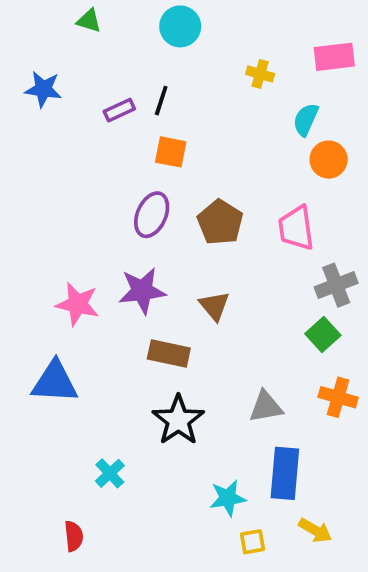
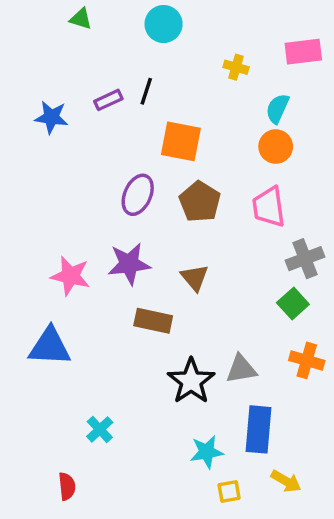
blue star: (43, 89) -> (51, 117), moved
orange square: (171, 152) -> (181, 141), moved, size x1.4
orange circle: (329, 160) -> (276, 147), moved
black star: (178, 420) -> (191, 381), moved

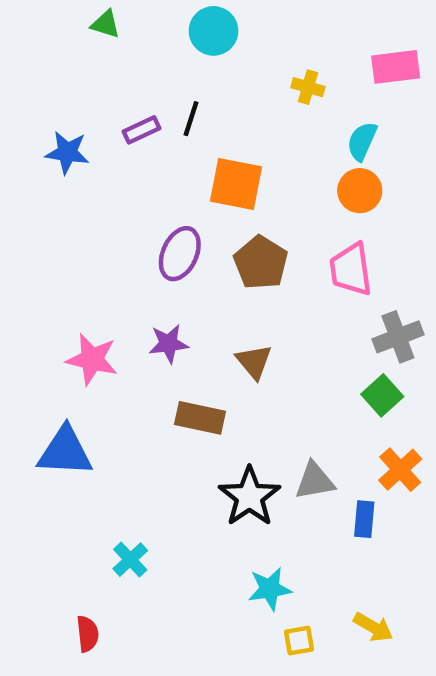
purple star: (129, 264) -> (169, 344), size x0.7
orange cross: (307, 360) -> (400, 470), turned 32
blue rectangle: (258, 429) -> (364, 519), moved, size x0.6

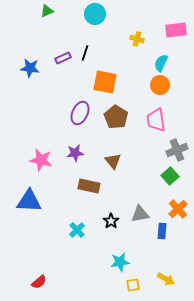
green triangle: (106, 24) -> (47, 11), turned -40
black star: (249, 497) -> (111, 221), size x0.6
cyan cross: (130, 560) -> (77, 230), moved
red semicircle: (88, 634) -> (39, 282), turned 56

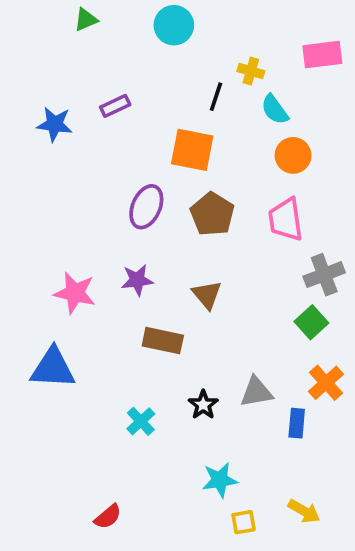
black line: (85, 53) -> (216, 97), moved
cyan semicircle: (161, 63) -> (275, 110), moved, turned -60
red semicircle: (39, 282) -> (108, 517), moved

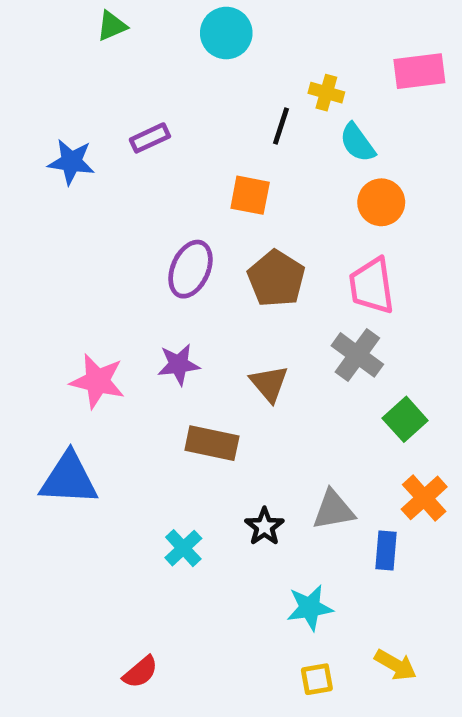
orange square: (192, 150) -> (250, 195), size x0.7
gray cross: (324, 275) -> (357, 355), moved, turned -33
cyan star: (220, 480) -> (310, 608), moved

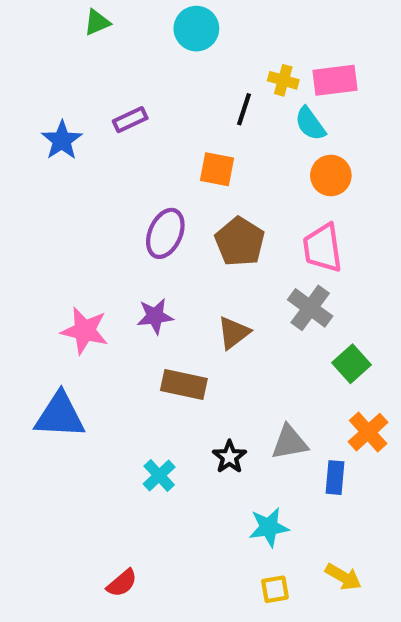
pink rectangle: (419, 71) -> (335, 80), moved
blue star: (71, 162) -> (62, 140), turned 30
brown triangle: (269, 384) -> (234, 333), turned 33

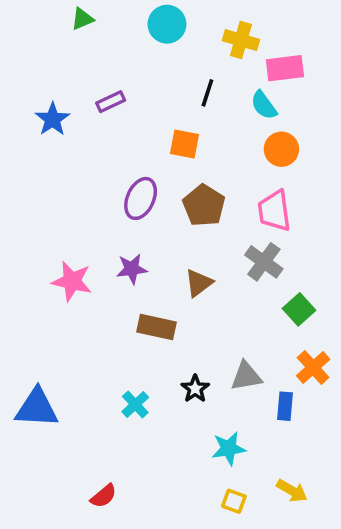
yellow cross: (283, 80) -> (241, 40), moved, size x1.4
blue triangle: (60, 415) -> (37, 408), moved
yellow square: (275, 589) -> (234, 501), turned 30

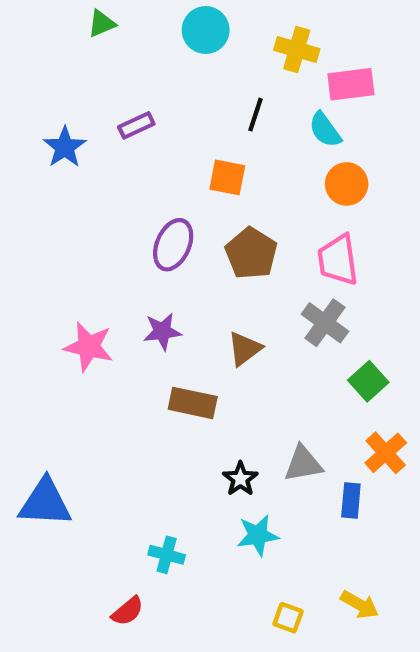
cyan cross: (135, 404) -> (167, 555), moved, turned -32
cyan star: (229, 448) -> (258, 535), moved

